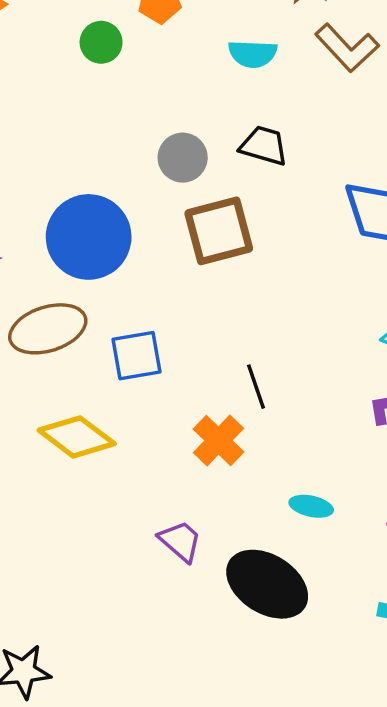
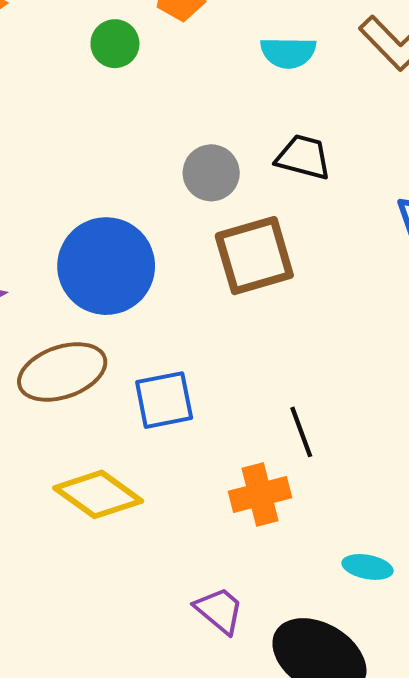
orange cross: (219, 440) -> (260, 494), turned 33

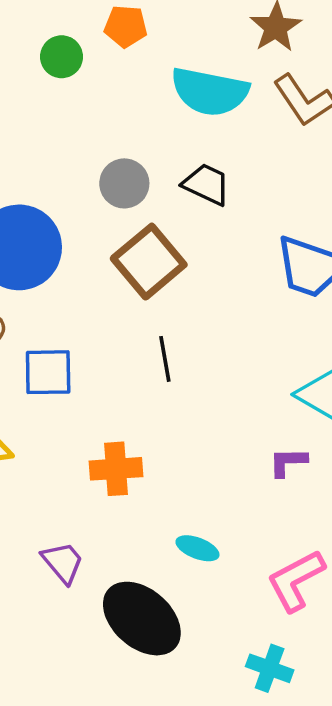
cyan semicircle: (288, 53) -> (210, 92), size x1.6
brown square: (254, 256) -> (149, 262), turned -34
black line: (301, 432) -> (165, 359), moved

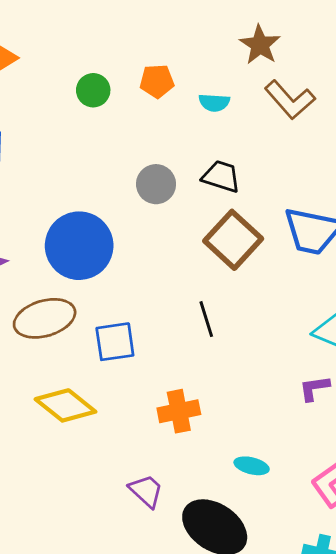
orange pentagon: (126, 26) -> (157, 81), moved
cyan semicircle: (210, 92) -> (214, 103), size x0.5
brown square: (149, 262) -> (233, 240), moved

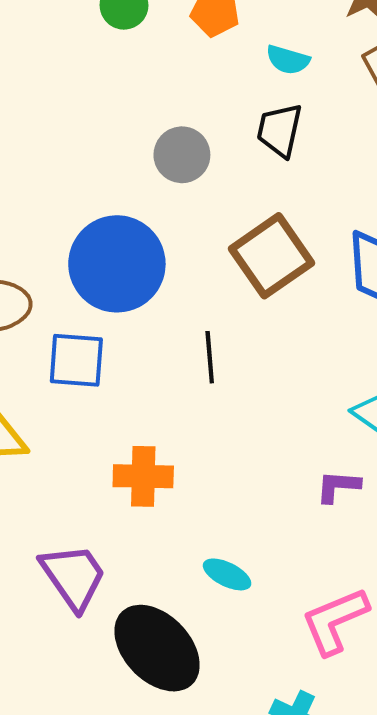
black trapezoid: (221, 176) -> (280, 130), moved, turned -108
blue circle: (79, 246) -> (117, 264), moved
purple trapezoid: (146, 491) -> (73, 577), size x1.4

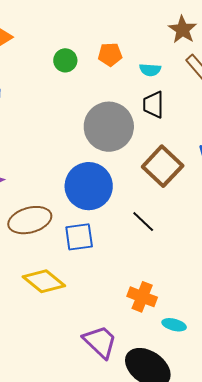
gray circle: (182, 155) -> (109, 127), size x1.8
black line: (210, 357) -> (143, 222), turned -30
orange cross: (143, 476) -> (142, 297), moved, turned 32

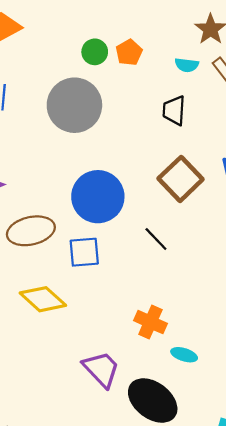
orange pentagon: (110, 54) -> (129, 52), turned -30
green circle: (65, 60) -> (95, 52), moved
cyan semicircle: (150, 70) -> (187, 65), moved
gray circle: (109, 127) -> (74, 105), moved

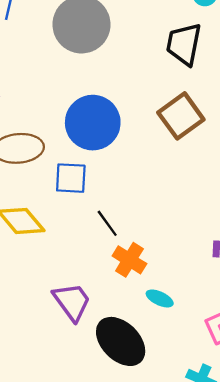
black trapezoid: (174, 110) -> (184, 44), size x1.4
black line: (156, 239) -> (107, 223), moved

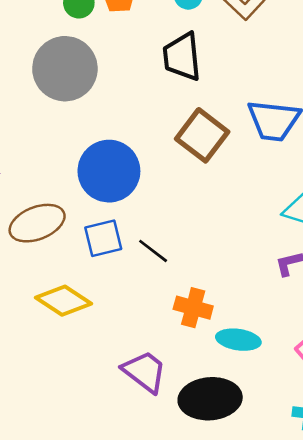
black line: (107, 223) -> (153, 251), moved
cyan ellipse: (160, 298) -> (238, 340), size x1.4
black ellipse: (121, 341) -> (210, 399), turned -33

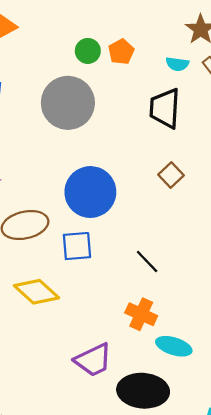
brown square: (202, 135) -> (171, 175), size x0.6
black line: (153, 251) -> (147, 261), moved
purple trapezoid: (145, 372) -> (93, 360), turned 108

